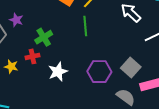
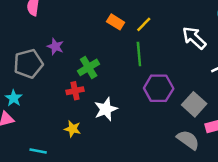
yellow star: (11, 67) -> (73, 129), moved
purple hexagon: (99, 72) -> (159, 88), moved

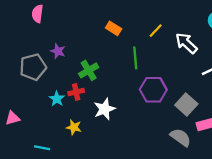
yellow line: (144, 24) -> (156, 31), moved
cyan star: (14, 98) -> (57, 99), moved

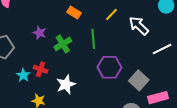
purple star: (58, 51) -> (40, 33), moved
green cross: (89, 70) -> (63, 44), moved
red cross: (76, 92) -> (41, 69), turned 32

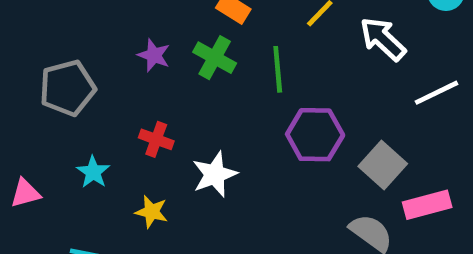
green cross: (63, 44) -> (215, 58), moved, turned -30
cyan star: (23, 75) -> (93, 172), moved

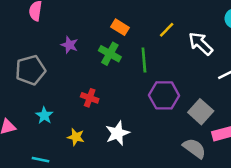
purple star: (154, 55) -> (69, 45), moved
red cross: (156, 139) -> (90, 98), moved
white star: (215, 174) -> (117, 133), moved

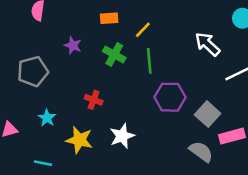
orange rectangle: (120, 27) -> (109, 18), moved, turned -36
yellow line: (167, 30) -> (143, 30), moved
yellow star: (76, 137) -> (79, 140), size x1.5

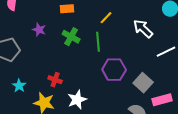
yellow line: (143, 30) -> (106, 18), moved
red cross: (94, 100) -> (55, 80), moved

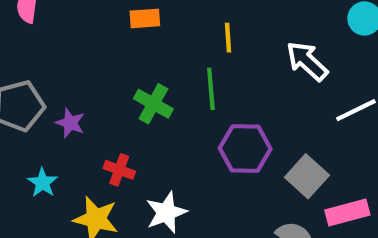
yellow line: (106, 18) -> (228, 38), turned -48
purple star: (39, 30) -> (70, 123), moved
green cross: (71, 37) -> (153, 104), moved

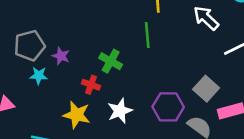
green cross: (153, 104) -> (111, 61), moved
purple hexagon: (245, 149) -> (168, 107), moved
cyan star: (43, 183) -> (39, 76), moved, turned -30

